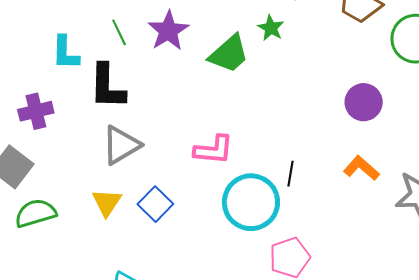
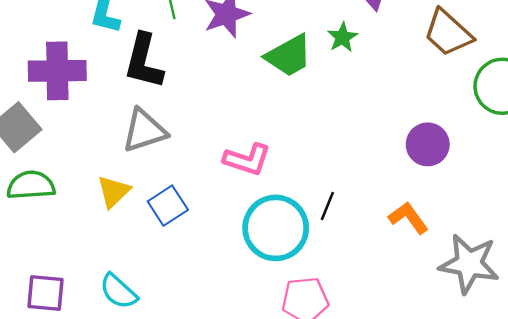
purple cross: (36, 111) -> (57, 71), size x1.4

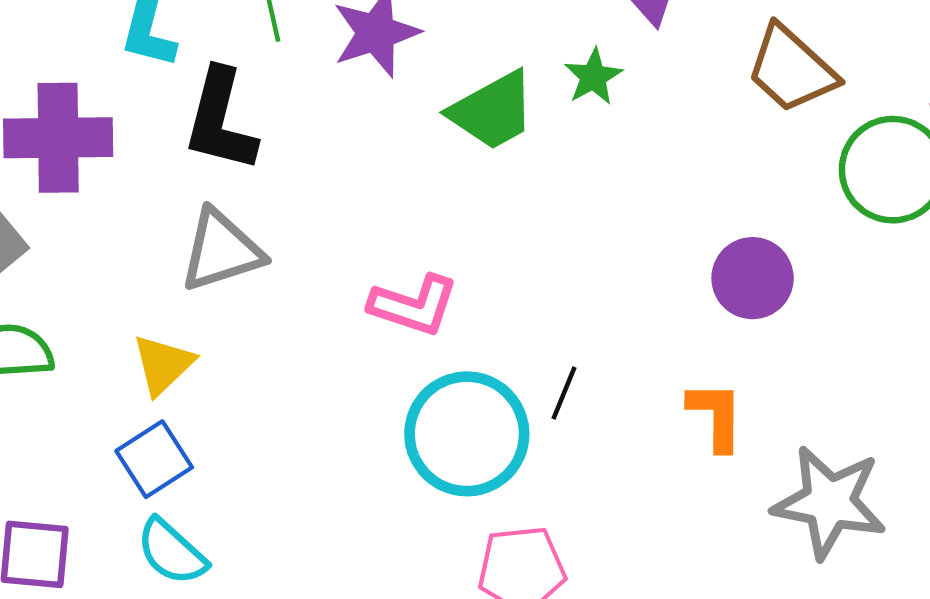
blue square: (168, 206) -> (154, 459), moved
orange L-shape: (408, 218) -> (716, 416), turned 36

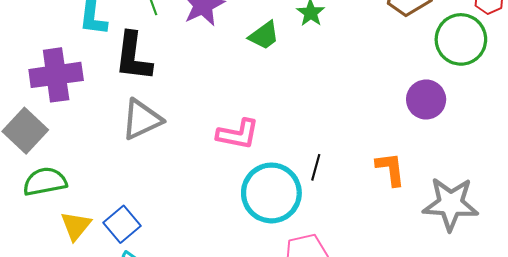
green trapezoid: (492, 111) -> (264, 35), size x0.7
purple circle: (753, 278) -> (426, 99), moved
yellow triangle: (163, 364) -> (76, 226), moved

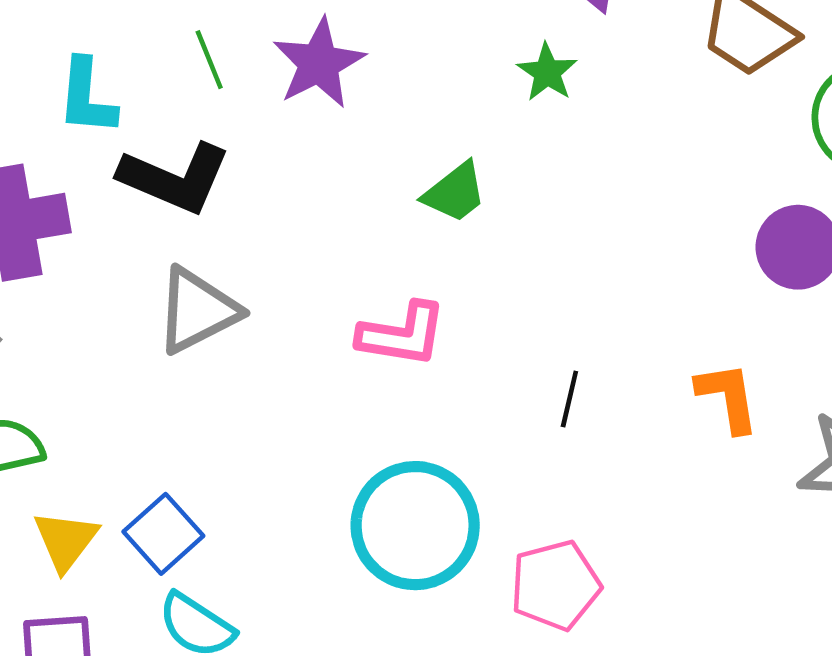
green trapezoid: (264, 35) -> (455, 192), moved
black L-shape: (133, 57) -> (175, 178), turned -72
cyan circle: (271, 193) -> (415, 526), moved

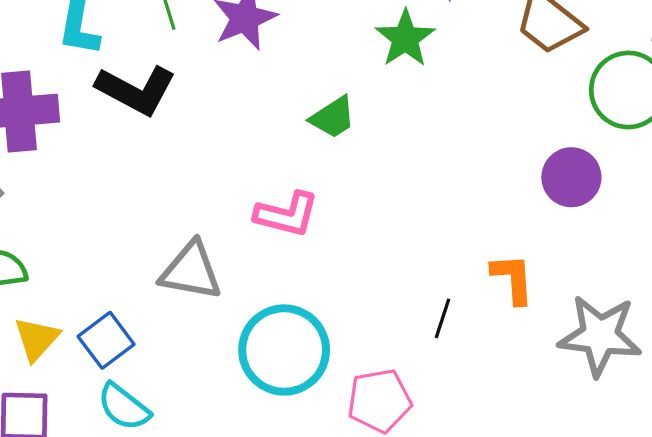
green star: (547, 72) -> (405, 38), size x1.4
gray triangle: (197, 310) -> (191, 271), moved, turned 32
black line: (569, 399) -> (442, 318), moved

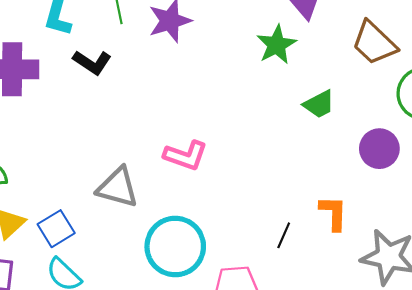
black L-shape: (136, 90) -> (92, 62), size x0.7
green trapezoid: (333, 117) -> (319, 104), moved

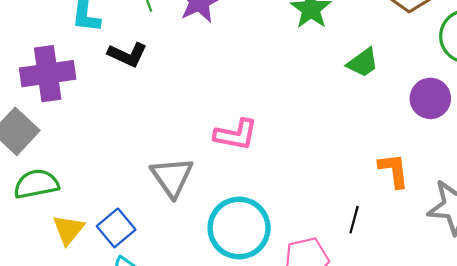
gray triangle: (118, 187) -> (172, 177), turned 48
black line: (284, 235) -> (354, 220), moved

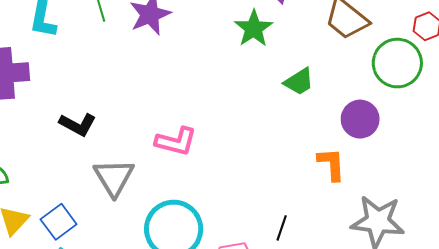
black L-shape: (127, 55) -> (78, 124), moved
orange L-shape: (394, 170) -> (331, 164), moved

